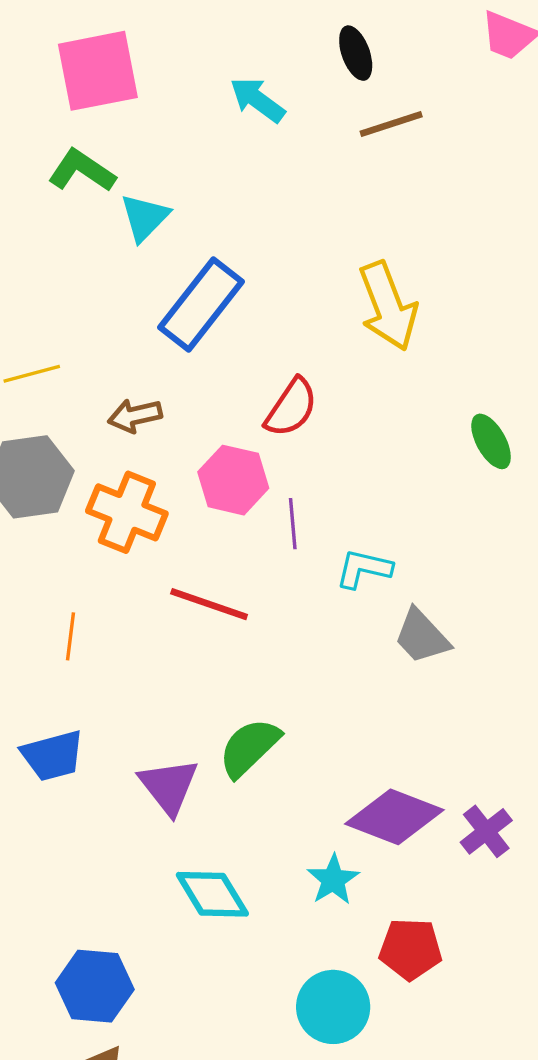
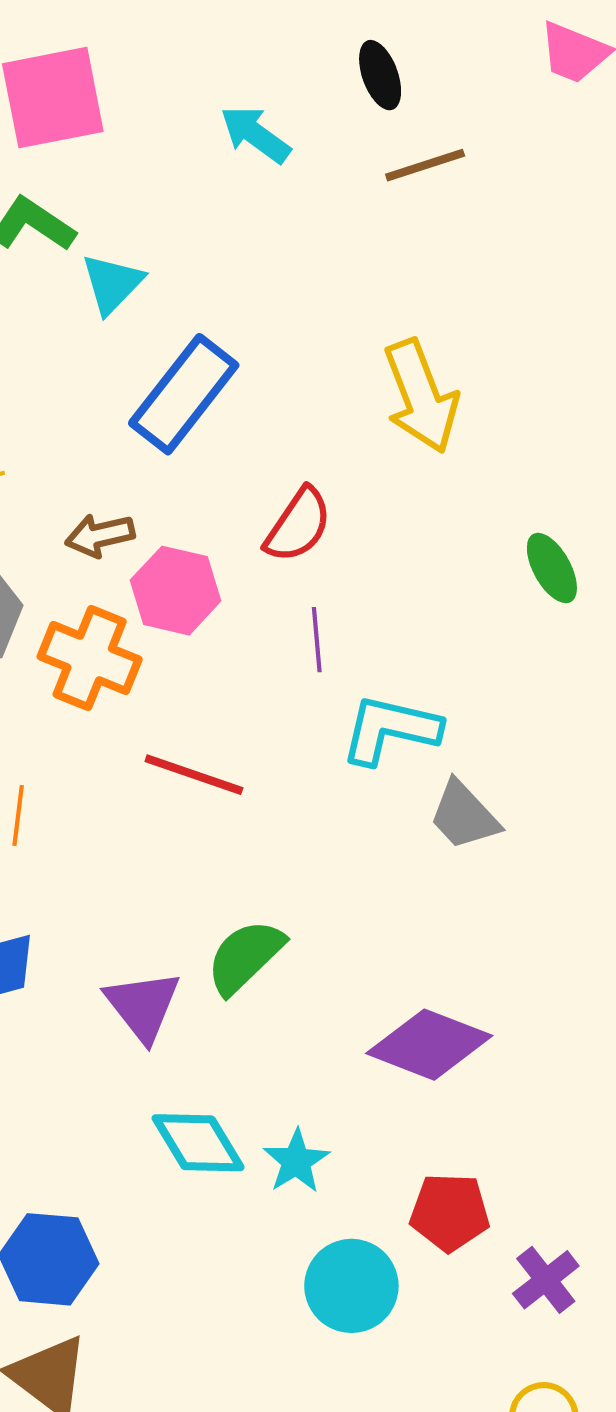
pink hexagon: (233, 480) -> (176, 591), moved
purple line: (293, 524) -> (317, 640), moved
cyan L-shape: (364, 569) -> (390, 730), size x1.4
purple cross: (486, 831) -> (546, 1280), moved
cyan star: (333, 880) -> (296, 1161), moved

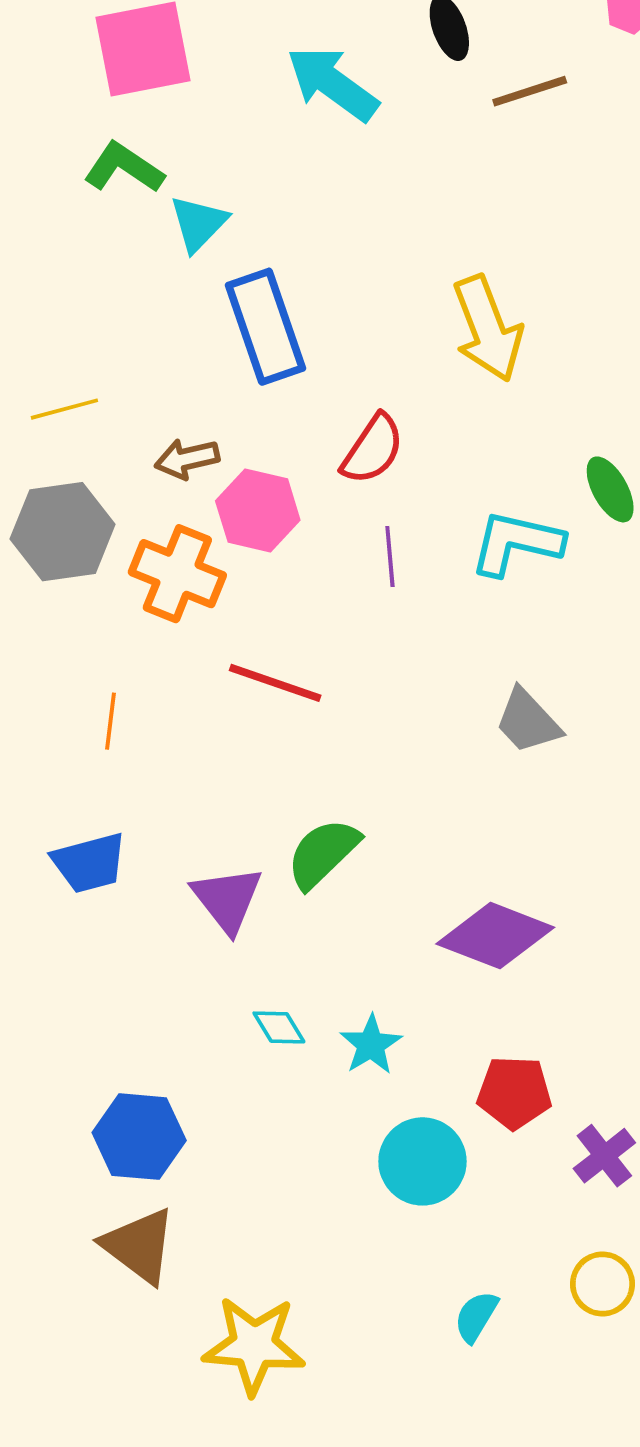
cyan arrow: (255, 134) -> (333, 84), size x1.4
brown line: (425, 165) -> (530, 91), moved
blue rectangle: (184, 394) -> (265, 327), turned -57
cyan L-shape: (390, 730) -> (516, 543), moved
cyan diamond: (198, 1143) -> (279, 1027), size x0.6

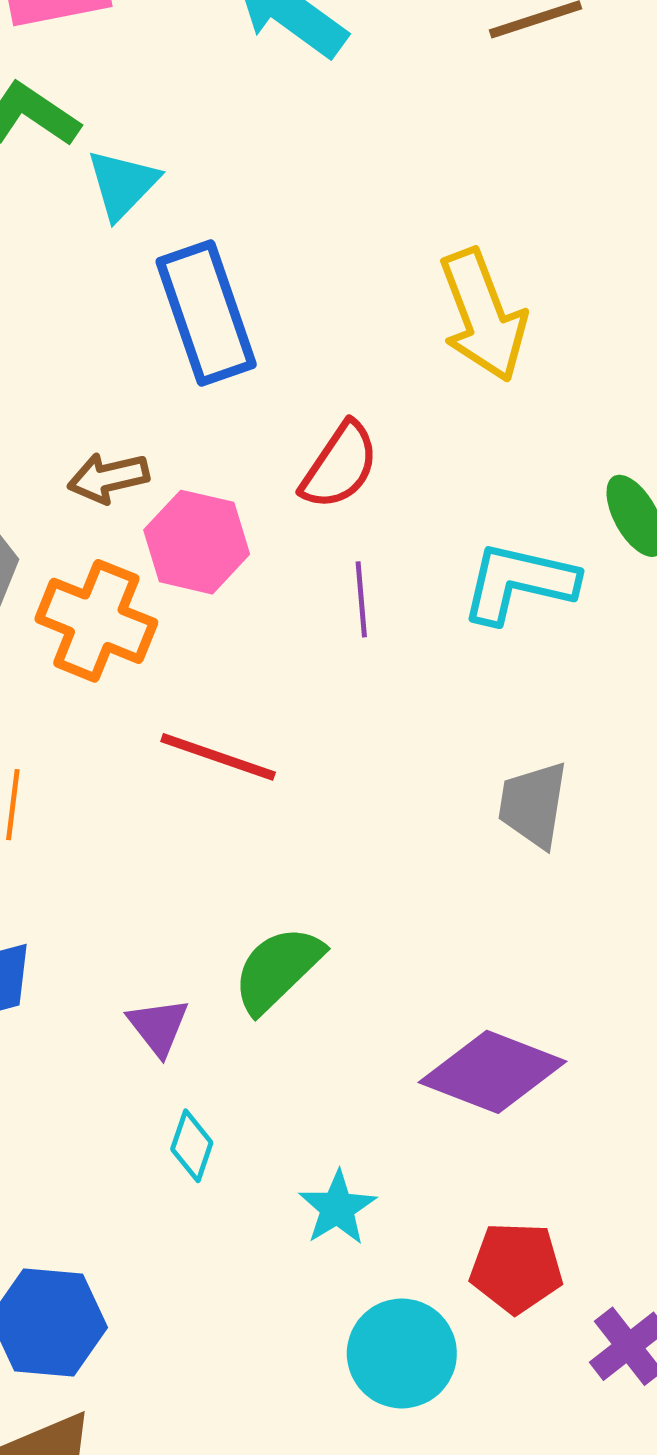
gray trapezoid: (528, 721) -> (533, 805), turned 52
purple triangle: (227, 899) -> (158, 1027), size x0.7
cyan diamond: (279, 1027) -> (192, 1146), moved, turned 50

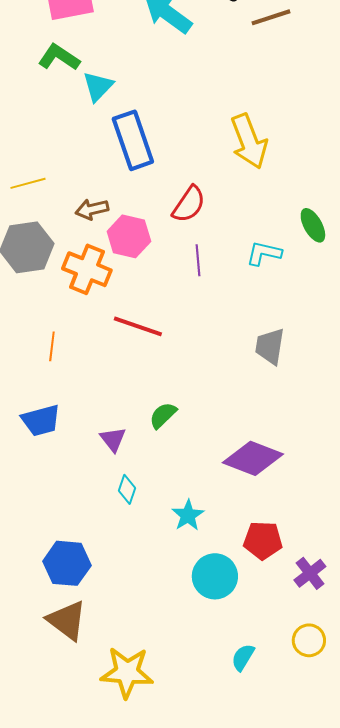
cyan L-shape: (519, 583) -> (264, 253), size x0.7
green semicircle: (278, 969) -> (163, 415), size x0.7

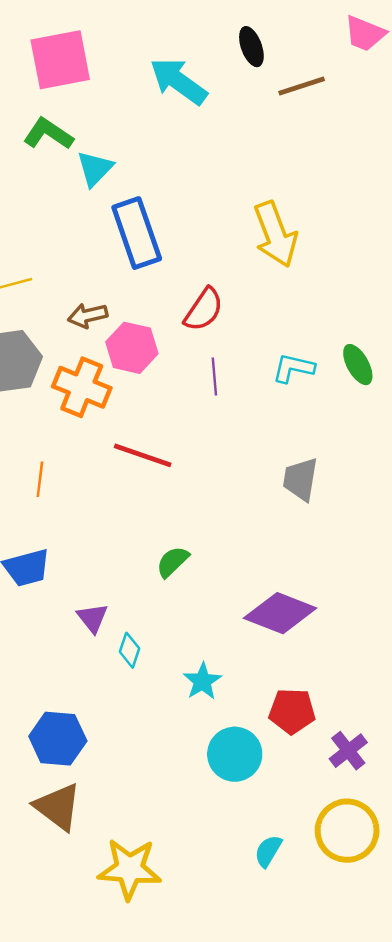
green ellipse: (313, 225) -> (358, 365), moved
purple triangle: (113, 439) -> (92, 618), moved
yellow circle: (309, 640) -> (347, 831), size x1.6

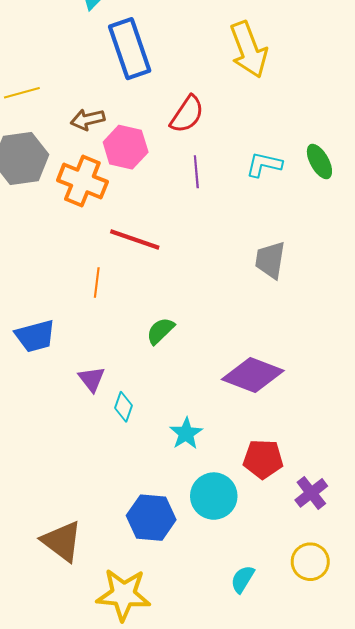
orange line: (40, 479) -> (97, 283), moved
blue hexagon: (58, 739) -> (151, 518), moved
yellow circle: (347, 831) -> (310, 562), size x0.7

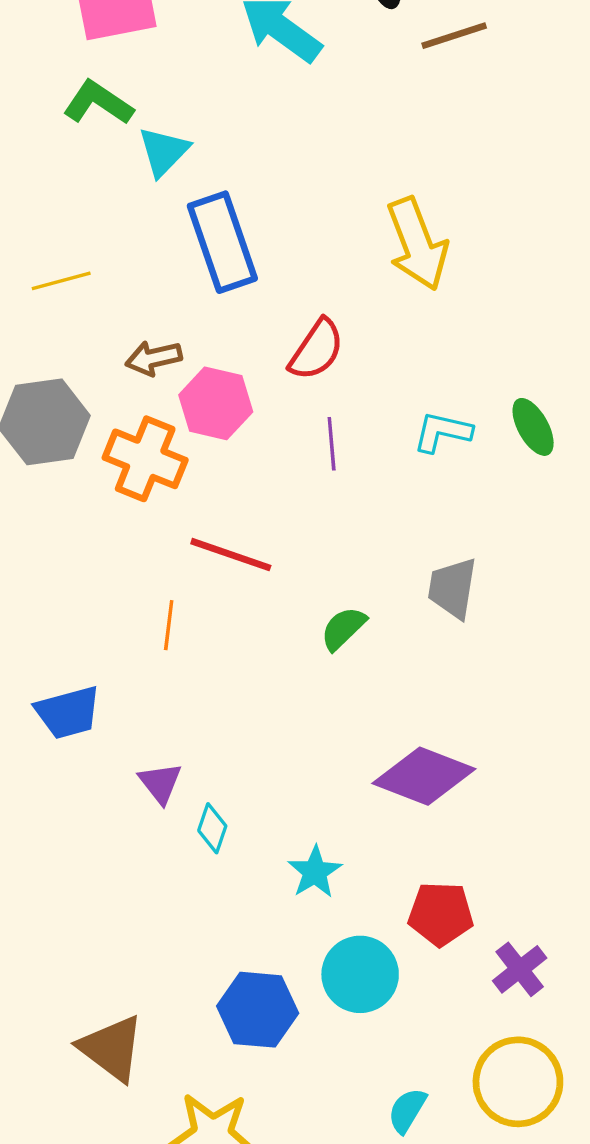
yellow line: (22, 93) -> (61, 281), moved
green semicircle: (160, 331) -> (343, 628), moved
yellow circle: (310, 562) -> (518, 1082), size x1.4

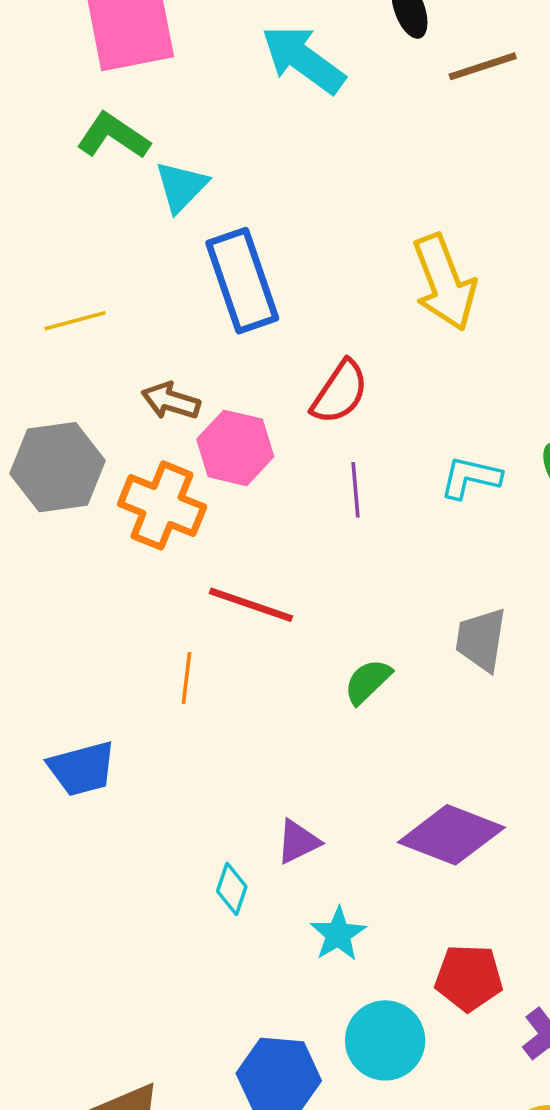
brown arrow: (154, 358) -> (171, 401), turned 30
purple triangle: (160, 783) -> (298, 842), moved, turned 42

